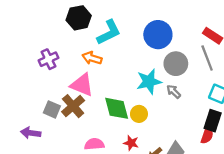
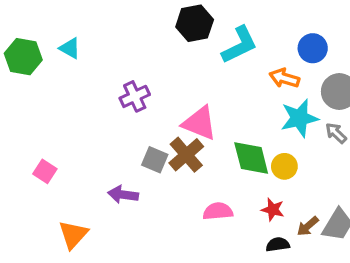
blue circle: (158, 35) -> (313, 48), size x0.7
orange arrow: (92, 58) -> (284, 78), moved
purple cross: (48, 59) -> (135, 96), moved

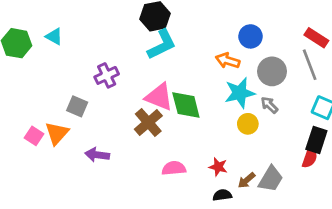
cyan L-shape: (239, 45) -> (162, 44), moved
green diamond: (251, 158) -> (186, 105), moved
gray square: (155, 160) -> (77, 106), moved
yellow circle: (284, 166) -> (248, 124), moved
orange triangle: (73, 235) -> (57, 133), moved

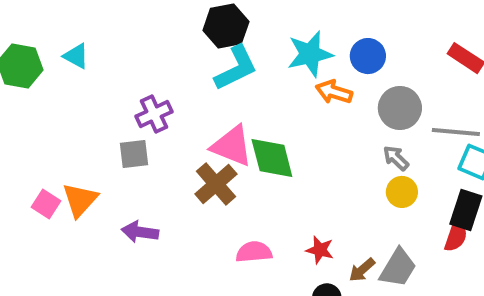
gray line: (310, 65) -> (456, 132), moved, turned -64
cyan star: (240, 93) -> (310, 54), moved
gray square: (77, 106) -> (134, 154), moved, turned -30
yellow circle: (248, 124) -> (402, 192), moved

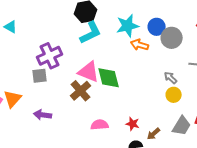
gray circle: (400, 108) -> (172, 38), moved
purple cross: (154, 114) -> (50, 56), size x1.4
gray trapezoid: (398, 268) -> (182, 126), moved

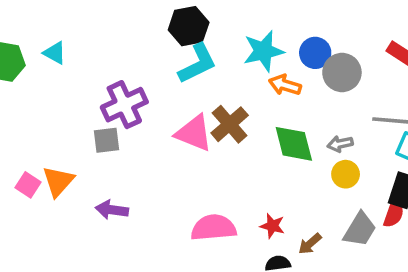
green diamond: (109, 78) -> (294, 144), moved
gray arrow: (171, 78) -> (340, 144), turned -56
brown cross: (81, 91) -> (230, 124), moved
pink semicircle: (100, 125) -> (214, 228), size x1.4

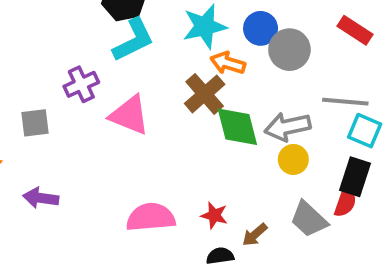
purple cross: (124, 105) -> (81, 84), moved, size x0.7
brown cross: (230, 124) -> (205, 94), moved
gray arrow: (340, 144) -> (288, 127), size x1.6
gray trapezoid: (360, 229) -> (309, 219), turned 102

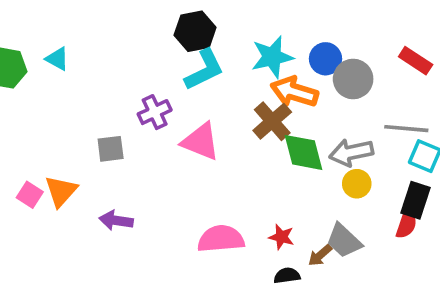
orange arrow: (228, 63) -> (294, 92), size x1.4
gray trapezoid: (309, 219) -> (344, 241), moved

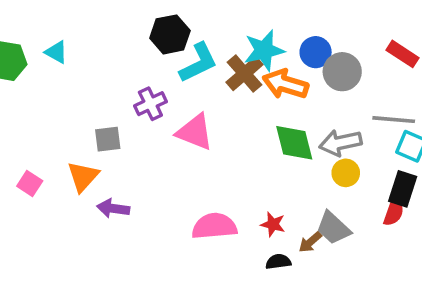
black hexagon: (195, 31) -> (170, 34), moved
brown cross: (272, 121) -> (245, 73), moved
orange triangle: (61, 191) -> (83, 176), moved

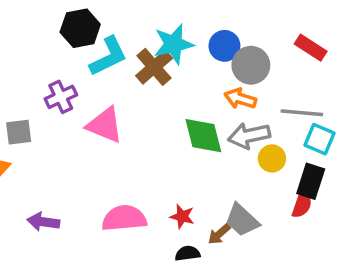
orange arrow: (285, 84) -> (240, 99), moved, size x0.7
yellow circle: (346, 173) -> (272, 158), moved
purple arrow: (113, 208) -> (43, 222), moved

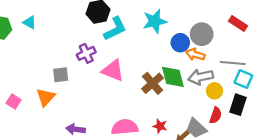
blue circle: (224, 46) -> (180, 43), moved
brown cross: (154, 67) -> (153, 83), moved
red semicircle: (302, 204) -> (216, 115), moved

